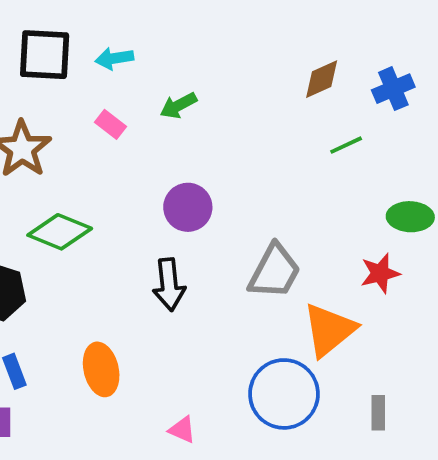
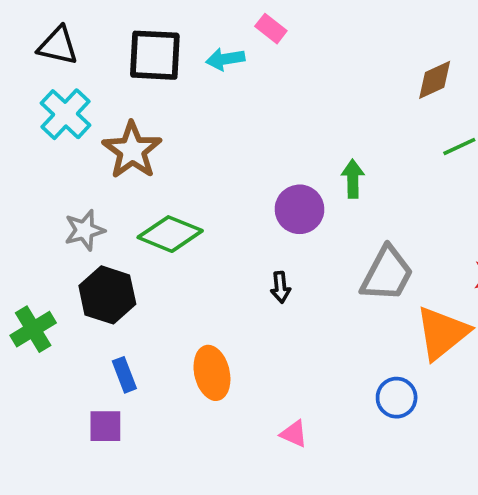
green arrow: (178, 106) -> (353, 179), moved, turned 117
pink rectangle: (111, 124) -> (271, 29), moved
black arrow: (169, 285) -> (280, 287), size x0.6
blue circle: (284, 394) -> (397, 398), size x0.6

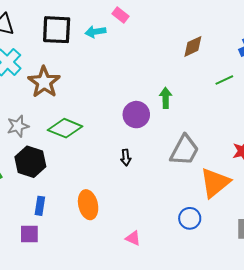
brown diamond: (435, 80) -> (193, 46), moved
blue rectangle: (124, 375) -> (40, 206), turned 30

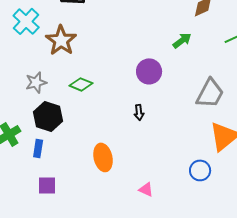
green arrow: (166, 98) -> (182, 40), moved, turned 54
green diamond: (65, 128) -> (81, 84), size x0.7
gray trapezoid: (184, 150) -> (210, 93), moved
blue rectangle: (40, 206) -> (38, 148), moved

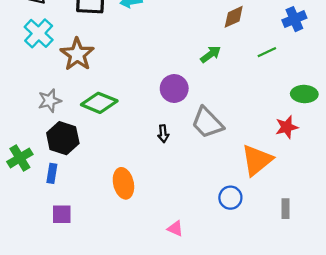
green diamond: (81, 84) -> (99, 103), size x1.4
gray trapezoid: (210, 93) -> (207, 123), moved, turned 108
pink triangle: (146, 189) -> (175, 229), moved

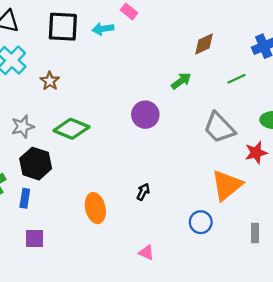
brown star: (77, 54) -> (50, 81), size x0.6
gray trapezoid: (207, 123) -> (219, 128), moved
black arrow: (163, 134) -> (143, 192), moved, turned -147

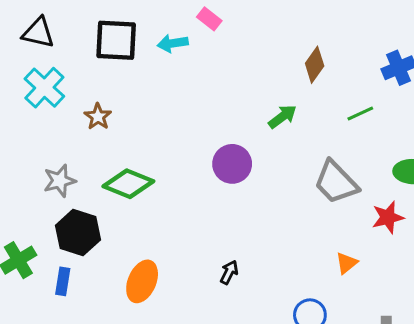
brown diamond: (204, 44) -> (315, 65), turned -30
orange triangle: (227, 185) -> (347, 263), size x0.5
orange ellipse: (95, 208) -> (142, 281), moved, turned 36

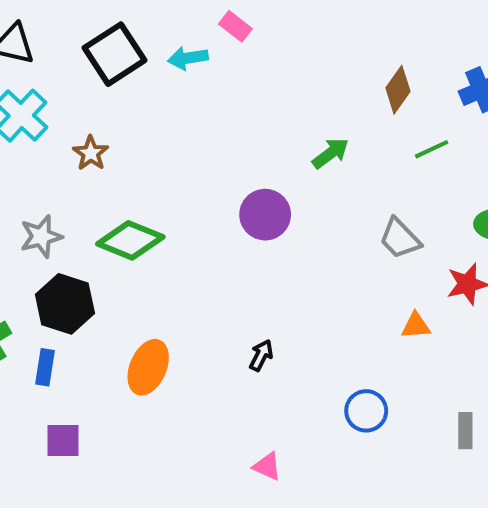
black square: (116, 40) -> (114, 54), turned -36
brown diamond: (315, 65) -> (398, 90), moved
gray trapezoid: (336, 182) -> (400, 238), size x0.7
orange triangle: (347, 263) -> (416, 326), moved, turned 35

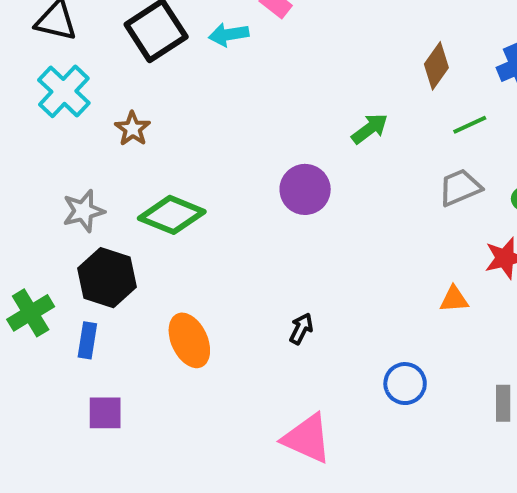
gray trapezoid: (400, 238) -> (460, 187), moved, turned 111
orange ellipse: (148, 367) -> (189, 340), turned -48
pink triangle: (267, 466) -> (307, 438), size x1.8

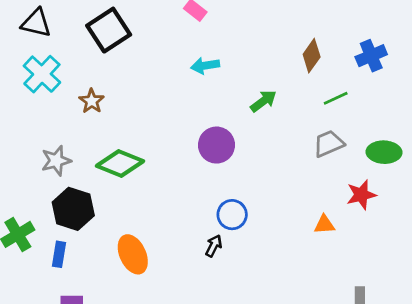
cyan arrow: (229, 35) -> (205, 66), moved
blue circle: (405, 384) -> (232, 215), moved

